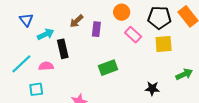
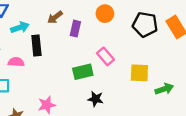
pink rectangle: (133, 35) -> (105, 56), moved
yellow square: (164, 44) -> (139, 73), moved
black star: (152, 89) -> (96, 99), moved

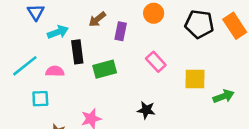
green rectangle: (83, 72) -> (105, 69), moved

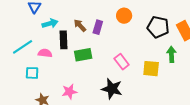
brown arrow: (97, 19) -> (80, 25), moved, turned 80
pink rectangle: (156, 62) -> (122, 62), moved
green arrow: (224, 96) -> (172, 54), moved, turned -77
black star: (146, 110) -> (112, 89), size x1.5

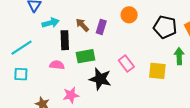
pink semicircle: (45, 53) -> (57, 65), moved
cyan square: (32, 73) -> (21, 74), moved
black star: (112, 89) -> (100, 79), moved

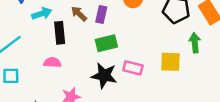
green rectangle: (85, 56) -> (106, 43), moved
pink rectangle: (126, 63) -> (133, 68), moved, turned -35

